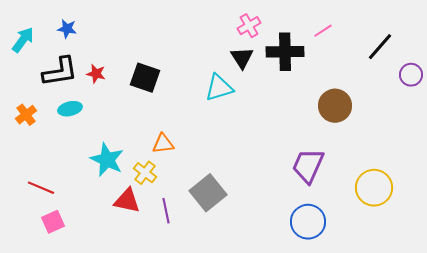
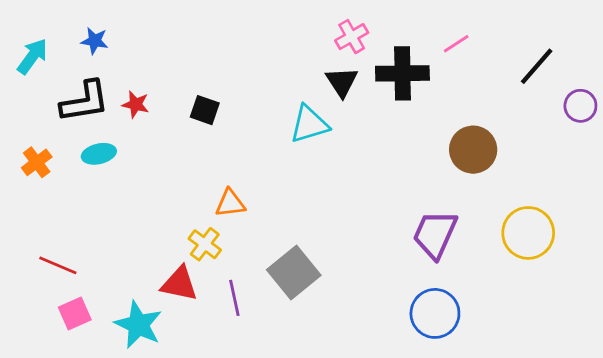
black square: (145, 78) -> (205, 110), size x0.7
cyan star: (107, 160) -> (138, 325), moved
yellow circle: (374, 188) -> (528, 233), moved

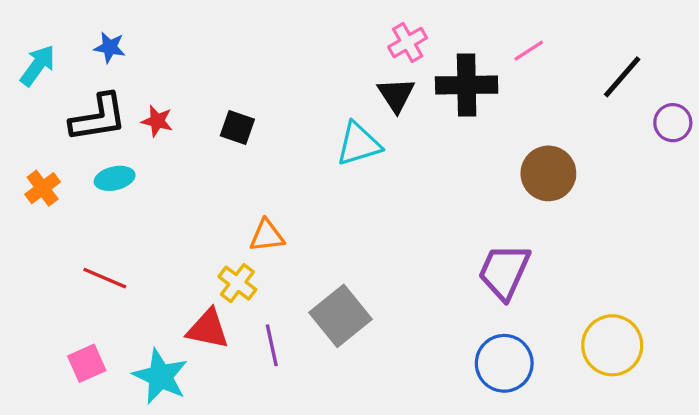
yellow circle: (528, 233) -> (612, 345), moved
red line: (58, 265) -> (105, 278), moved

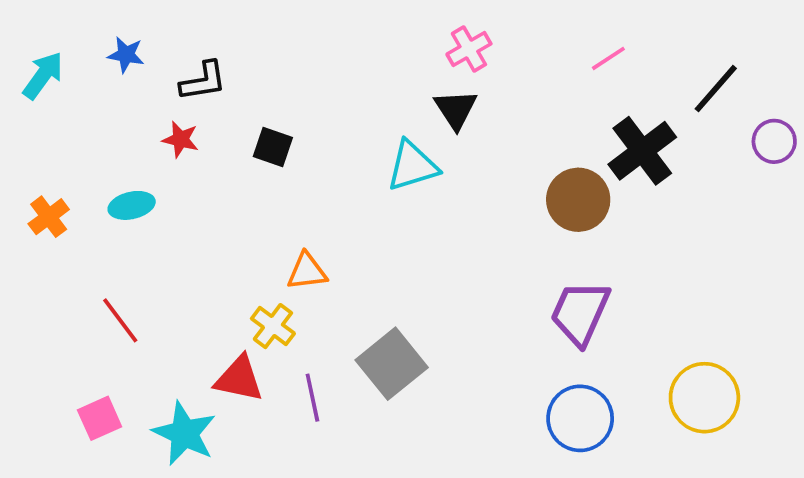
black cross: (467, 85) -> (642, 151), moved, turned -36
black L-shape: (98, 118) -> (203, 81), moved, size x0.7
brown circle: (548, 173) -> (578, 200), moved
red line: (105, 278) -> (120, 320), turned 30

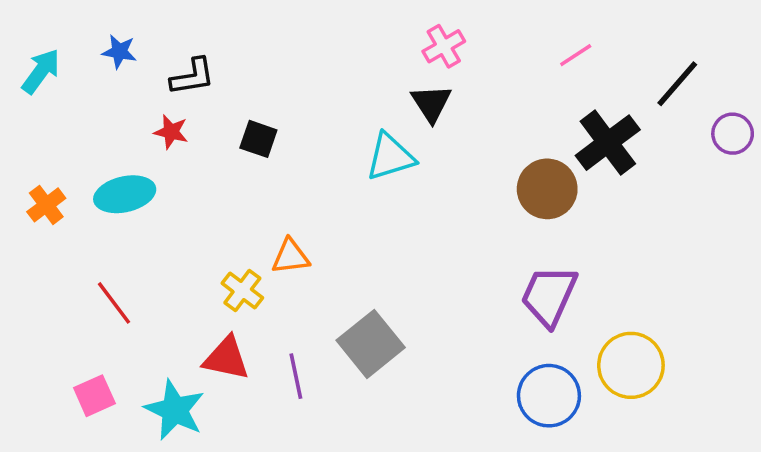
cyan ellipse: (132, 205) -> (125, 194), size x1.4
yellow cross: (273, 326) -> (242, 290), moved
yellow circle: (704, 398) -> (631, 365), moved

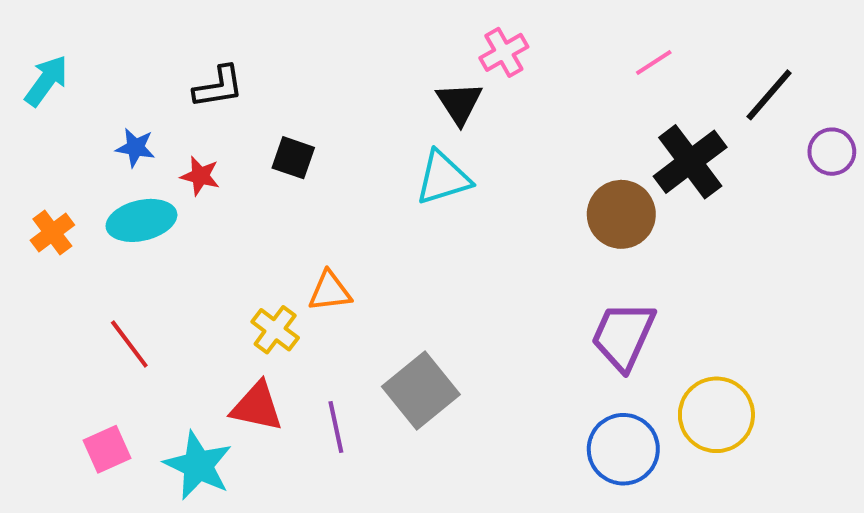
blue star: (119, 52) -> (135, 148), moved
black triangle: (431, 103) -> (459, 103), moved
red star: (171, 132) -> (200, 176), moved

